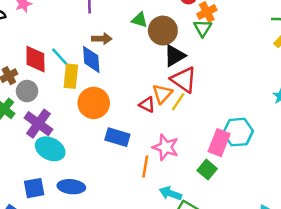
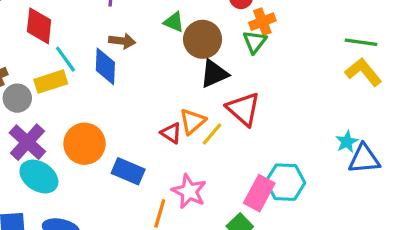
red diamond: (35, 59) -> (39, 26), moved
yellow rectangle: (71, 76) -> (51, 82), moved, turned 60
red triangle: (184, 80) -> (243, 109), moved
orange circle: (94, 103) -> (85, 144), moved

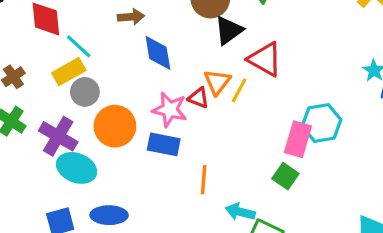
blue diamond: (105, 66) -> (158, 53), moved
gray circle: (17, 98) -> (85, 92), moved
pink star: (189, 191) -> (170, 110), moved

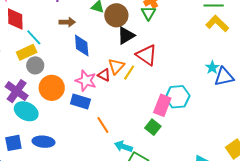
orange line: (204, 180) -> (103, 125), turned -42

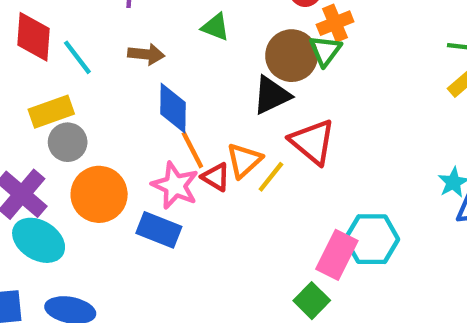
brown circle: (116, 15) -> (292, 56), moved
cyan line: (34, 37) -> (77, 57), moved
orange line: (103, 125) -> (192, 150), moved

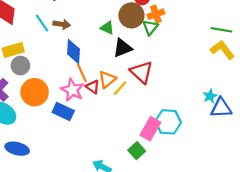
green triangle: (215, 27) -> (107, 28), moved
brown circle: (292, 56) -> (131, 15), moved
cyan line: (77, 57) -> (42, 23), moved

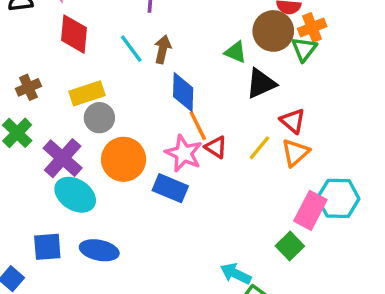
brown arrow: (62, 24) -> (163, 49), turned -84
red triangle: (141, 72) -> (293, 121), size x0.7
orange triangle: (107, 79) -> (295, 153), moved

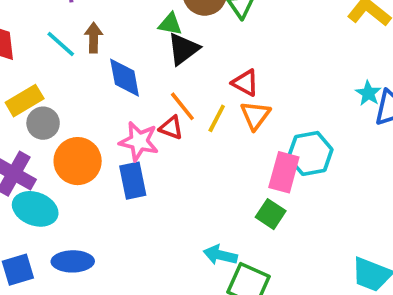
black triangle: (261, 83) -> (183, 49), moved
orange line: (198, 126) -> (182, 106), moved
blue rectangle: (170, 188) -> (133, 181), turned 68

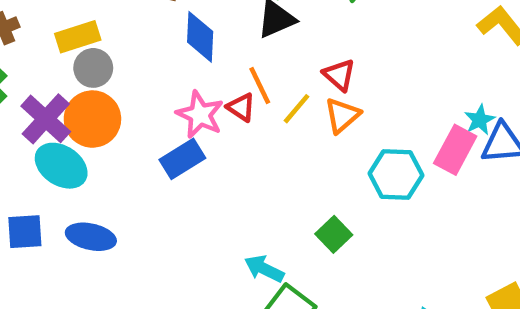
orange circle: (78, 161) -> (92, 119), moved
pink rectangle: (284, 172) -> (455, 150), moved
blue rectangle: (133, 181) -> (182, 159), turned 57

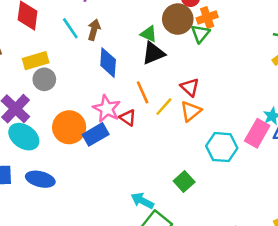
red triangle: (241, 107) -> (128, 118), moved
orange circle: (92, 119) -> (69, 127), moved

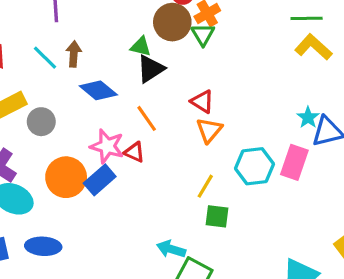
blue diamond: (108, 63) -> (98, 90), turned -44
gray circle: (44, 79) -> (41, 122), moved
yellow line: (164, 107) -> (205, 186), moved
pink rectangle: (257, 133) -> (294, 162), moved
green square: (184, 182) -> (217, 216), turned -30

